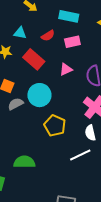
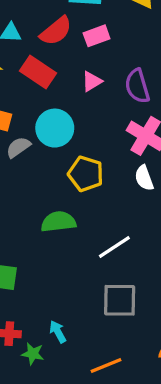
red semicircle: (48, 36) -> (56, 31), size x1.5
white line: (80, 155) -> (114, 247), moved
green semicircle: (24, 162) -> (58, 222), moved

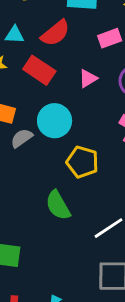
pink rectangle: (97, 36) -> (110, 38), moved
green semicircle: (58, 222) -> (58, 205), turned -112

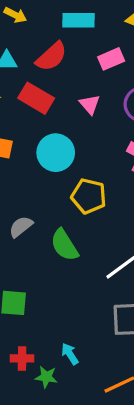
pink triangle: (88, 78) -> (90, 104), turned -36
gray semicircle: (22, 138) -> (21, 227), moved

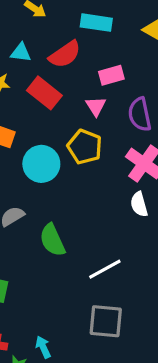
pink rectangle: (111, 59) -> (111, 75), moved
cyan circle: (56, 153) -> (41, 164), moved
yellow pentagon: (89, 196) -> (85, 147), moved

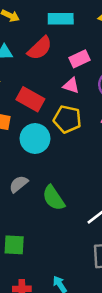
red rectangle: (44, 93) -> (30, 99), moved
pink triangle: (96, 106) -> (71, 86), turned -30

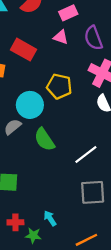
yellow pentagon: (67, 119) -> (59, 86), moved
cyan circle: (35, 139) -> (30, 105), moved

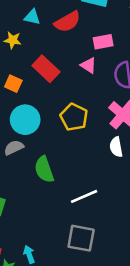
cyan circle: (30, 105) -> (25, 120), moved

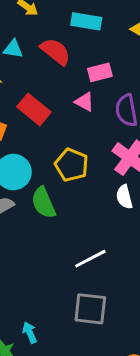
red semicircle: (67, 22) -> (56, 51), turned -108
green semicircle: (44, 169) -> (43, 203), moved

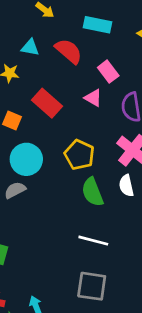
pink rectangle: (100, 72) -> (108, 72), turned 65
green semicircle: (43, 203) -> (92, 192), moved
white line: (90, 259) -> (93, 241), turned 40

